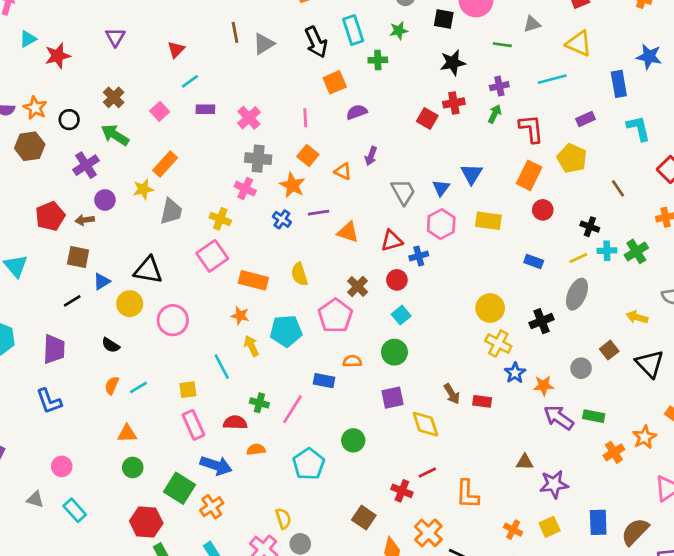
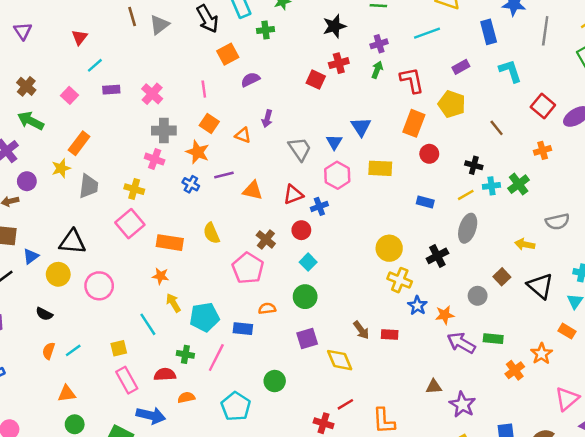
cyan pentagon: (286, 331) -> (204, 317), moved
purple star: (554, 484) -> (462, 405), turned -30

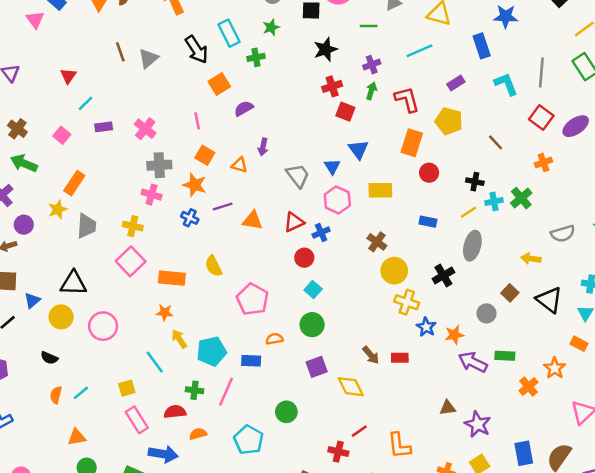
gray line: (545, 31) -> (541, 72), moved
red square: (316, 80) -> (345, 112), moved
brown cross: (266, 239) -> (377, 242), moved

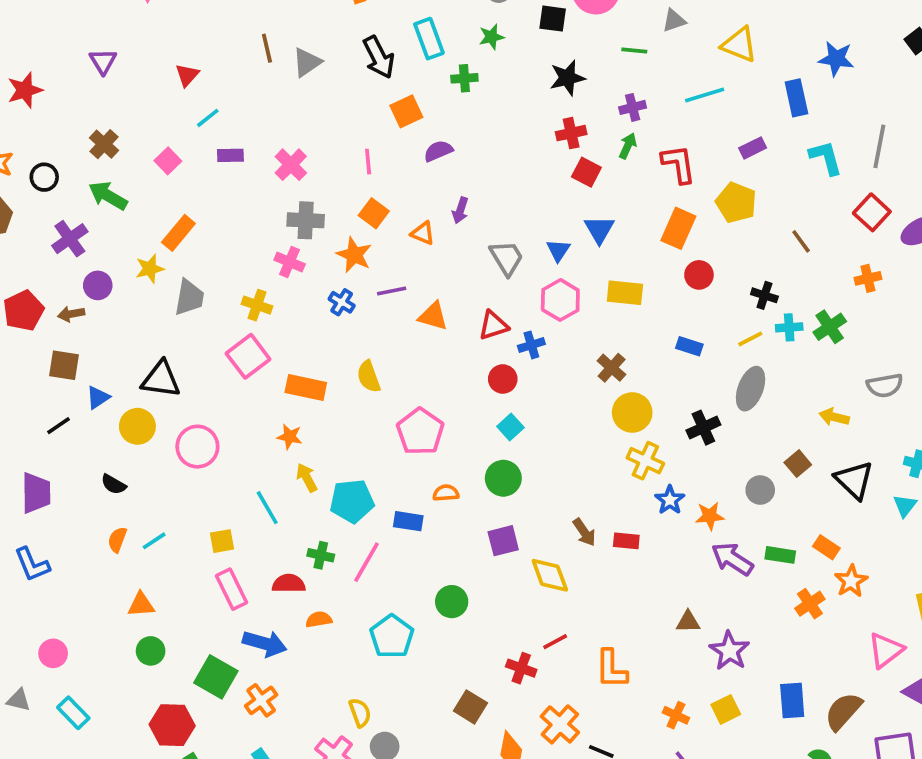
orange rectangle: (579, 344) -> (826, 547), moved

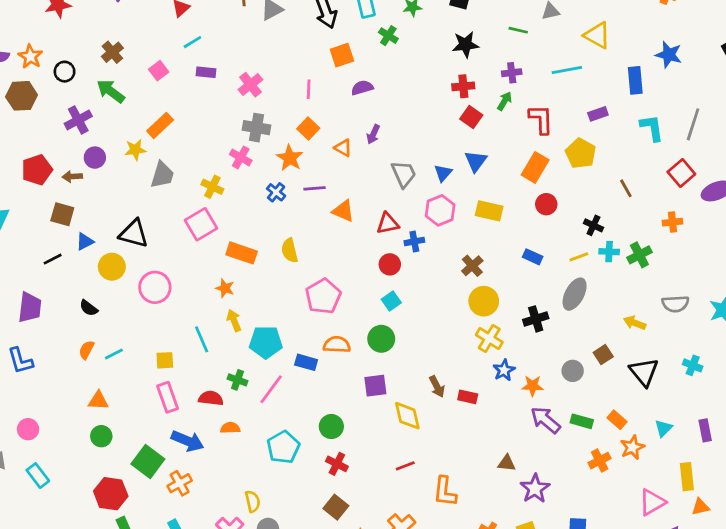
green cross: (464, 78) -> (388, 36), turned 30
orange semicircle: (446, 493) -> (337, 345), size x1.4
cyan triangle: (905, 506) -> (663, 428), moved
red cross: (521, 668) -> (337, 464), moved

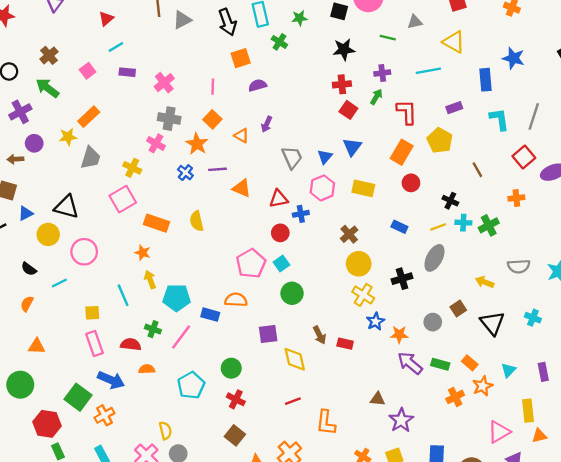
pink pentagon: (323, 296) -> (251, 263), moved
green circle: (381, 339) -> (292, 293), moved
cyan line: (114, 354) -> (59, 283), moved
green circle: (101, 436) -> (20, 385), moved, size x1.5

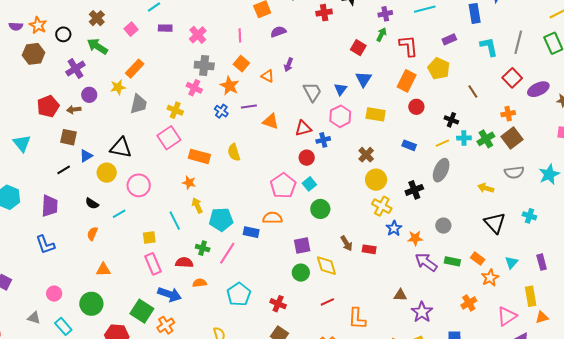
red cross: (342, 84) -> (324, 13), moved
brown square: (458, 308) -> (512, 138), moved, size x1.5
green circle: (231, 368) -> (301, 273), moved
orange cross: (455, 397) -> (469, 303), moved

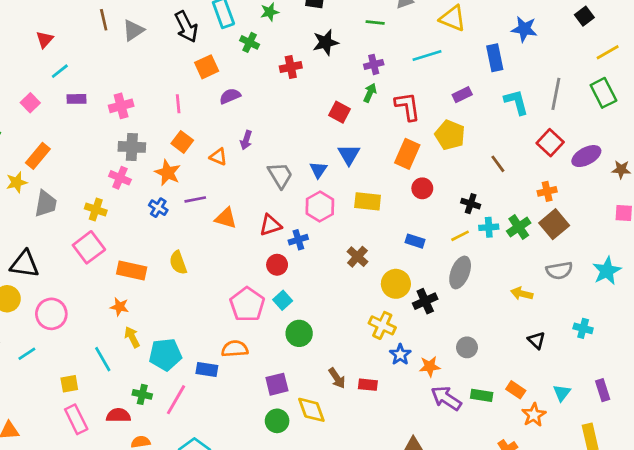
pink cross: (198, 35) -> (121, 106), turned 30
yellow circle: (376, 180) -> (396, 284), moved
black triangle: (495, 223) -> (536, 340), size x0.6

